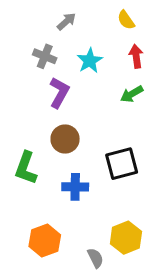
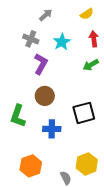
yellow semicircle: (126, 20) -> (87, 14), turned -88

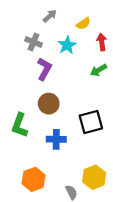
yellow semicircle: (87, 14) -> (83, 24), moved

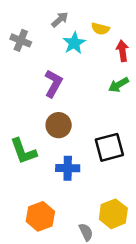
yellow semicircle: (83, 24) -> (100, 29), turned 48
gray cross: (34, 42) -> (21, 40), moved
cyan star: (67, 45) -> (74, 43), moved
green L-shape: (19, 125) -> (23, 151), turned -40

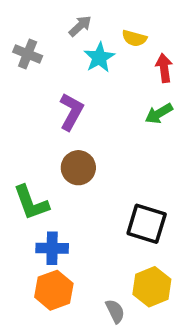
black square: (109, 147) -> (147, 224), moved, turned 32
blue cross: (68, 168) -> (52, 248), moved

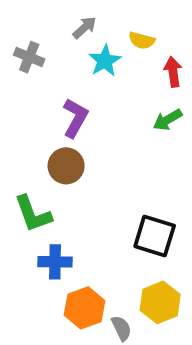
brown circle: (78, 168) -> (66, 166), moved
orange hexagon: (54, 290) -> (85, 308), moved

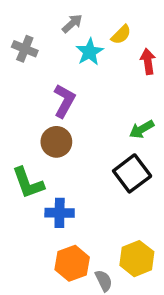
yellow semicircle: (142, 40) -> (121, 35), turned -60
green arrow: (168, 120) -> (142, 129), moved
black square: (155, 236) -> (132, 173), moved, turned 36
blue cross: (55, 262) -> (60, 213), moved

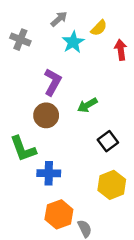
green arrow: (142, 129) -> (87, 105), moved
black square: (132, 173) -> (108, 141), size x0.7
yellow hexagon: (137, 259) -> (112, 185), moved

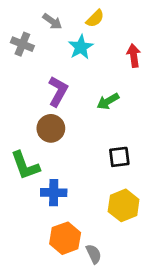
gray arrow: (59, 19) -> (52, 21), moved, turned 78
yellow semicircle: (99, 28) -> (95, 19), moved
green arrow: (87, 105) -> (108, 101), moved
black square: (108, 141) -> (119, 157), turned 30

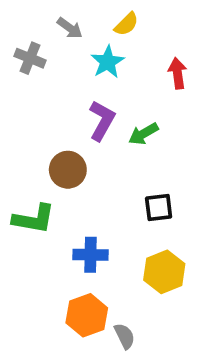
purple L-shape: (58, 91) -> (102, 121), moved
green L-shape: (25, 165) -> (34, 219), turned -60
blue cross: (54, 193) -> (91, 255), moved

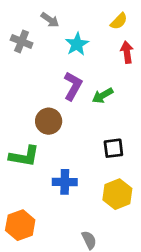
yellow semicircle: (126, 24) -> (119, 21), moved
orange hexagon: (87, 315) -> (20, 225), moved

